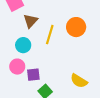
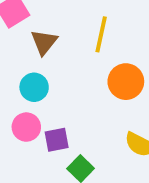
orange circle: (76, 27) -> (126, 82), moved
yellow line: (50, 35) -> (101, 34), moved

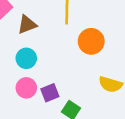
brown triangle: (44, 42) -> (27, 25), turned 42

